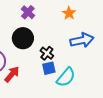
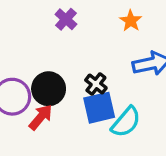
black circle: (23, 38) -> (49, 89), moved
blue square: (49, 68) -> (99, 108), size x1.5

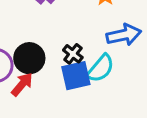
cyan semicircle: (126, 122) -> (101, 68), moved

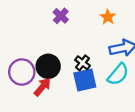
cyan semicircle: (101, 68) -> (118, 74), moved

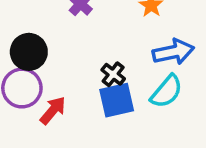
black circle: (48, 66) -> (29, 52), moved

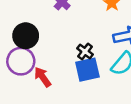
red arrow: (53, 110) -> (43, 77), turned -75

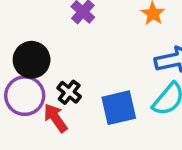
black cross: (85, 51) -> (69, 92), moved

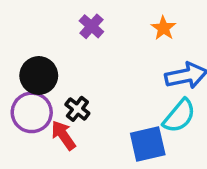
blue square: (119, 108) -> (148, 144), moved

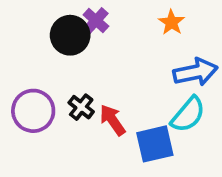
black circle: (39, 76) -> (70, 35), moved
red arrow: (63, 135) -> (112, 120), moved

